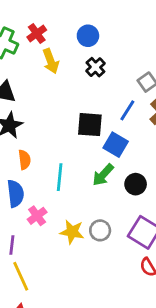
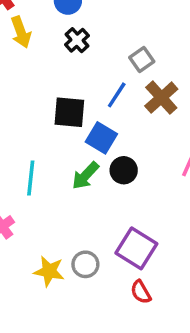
black circle: (136, 184) -> (124, 170), moved
gray circle: (100, 230) -> (85, 264), moved
yellow star: (72, 232) -> (49, 271), moved

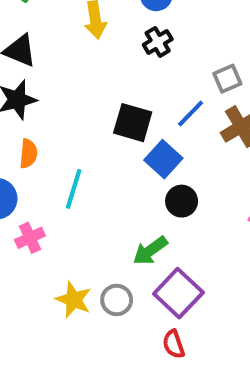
green arrow: (85, 176) -> (150, 251), moved

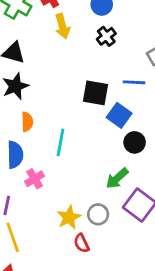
blue line: (191, 113) -> (134, 82), turned 55
yellow star: (74, 300) -> (69, 217), turned 30
red semicircle: (174, 344) -> (82, 243), moved

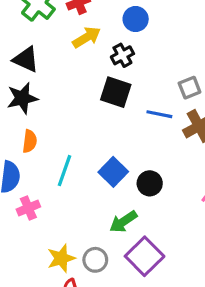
yellow arrow: (62, 26) -> (87, 37), turned -115
black cross: (106, 36) -> (122, 55), moved
black square: (95, 93) -> (116, 92), moved
blue square: (119, 115) -> (113, 172), moved

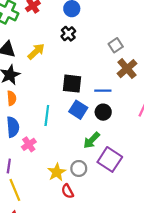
yellow arrow: (87, 37) -> (36, 51), moved
black square: (116, 92) -> (72, 84), moved
blue line: (159, 114) -> (103, 91), moved
orange semicircle: (30, 141) -> (12, 98), moved

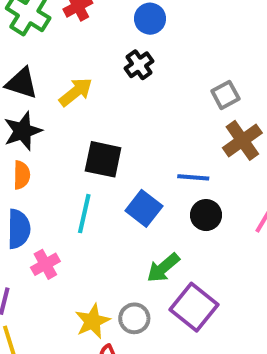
black square: (72, 84) -> (103, 159), moved
black circle: (103, 112) -> (206, 215), moved

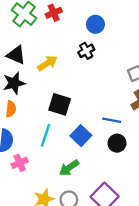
green arrow: (163, 268) -> (69, 168), moved

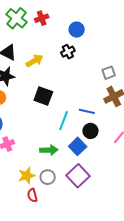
cyan line: (45, 135) -> (64, 121), moved
blue square: (81, 136) -> (78, 146), moved
green arrow: (69, 168) -> (49, 150), turned -150

